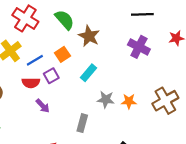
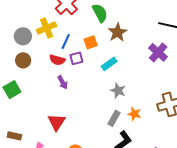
blue line: (35, 60) -> (66, 42), turned -49
orange star: (129, 101) -> (134, 114), moved
gray rectangle: (82, 123) -> (114, 118), moved

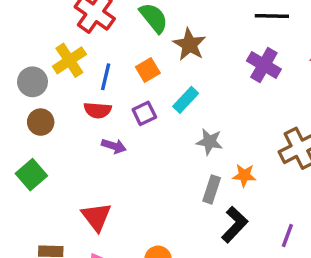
purple square: (76, 58) -> (144, 113), moved
purple arrow: (63, 82) -> (114, 146), turned -32
red triangle: (57, 122) -> (96, 217), moved

